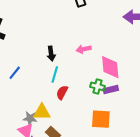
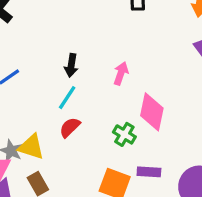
pink arrow: (84, 49) -> (121, 73), turned 104
purple rectangle: (111, 90) -> (149, 172), moved

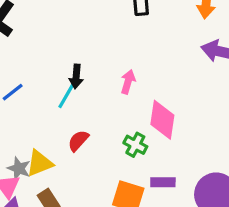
cyan line: (67, 98) -> (66, 96), moved
yellow triangle: (31, 147) -> (40, 163), turned -36

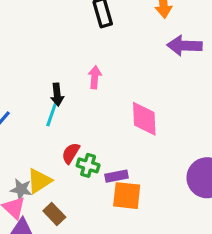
pink arrow: (128, 82) -> (95, 77), moved
green cross: (135, 145) -> (88, 165), moved
purple rectangle: (163, 182) -> (116, 176), moved

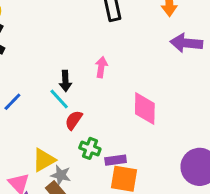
cyan line: (52, 114) -> (59, 99), turned -65
red semicircle: (71, 153) -> (74, 120), moved
gray star: (21, 189) -> (61, 175), moved

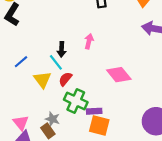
pink diamond: (145, 109) -> (119, 75), turned -45
green cross: (90, 148) -> (76, 101), size x1.5
yellow triangle: (44, 160) -> (42, 80), moved, turned -42

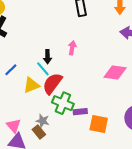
pink diamond: (119, 75) -> (115, 73), moved, turned -40
red semicircle: (65, 79) -> (52, 84), size x1.6
yellow triangle: (42, 80) -> (31, 85), turned 48
orange square: (99, 125) -> (99, 124), moved

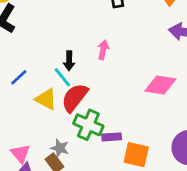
yellow triangle: (31, 85) -> (46, 99), turned 48

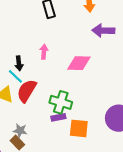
pink diamond: (160, 85) -> (79, 63), moved
green cross: (88, 125) -> (61, 102), moved

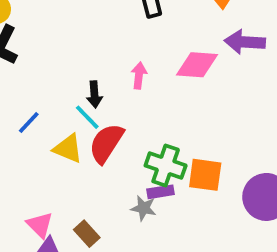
pink diamond: (79, 63) -> (197, 65), moved
orange square: (79, 128) -> (205, 175), moved
gray star: (20, 131) -> (144, 208), moved

